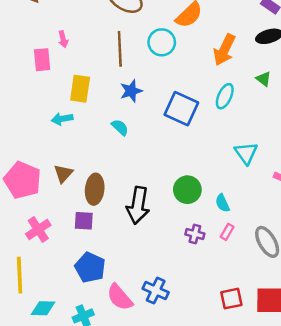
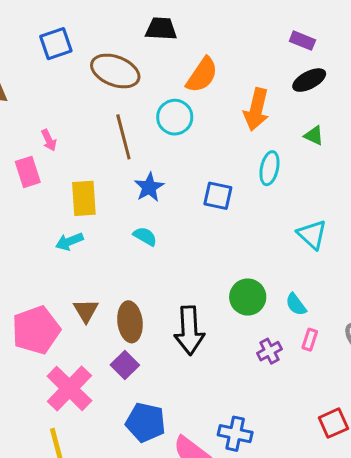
blue square: (181, 109) -> (218, 196), size x0.7
pink pentagon: (23, 180) -> (36, 330), turned -30
purple square: (84, 221) -> (125, 365), turned -36
pink cross: (38, 230) -> (69, 388), size x1.4
purple cross: (195, 234) -> (269, 351), turned -30

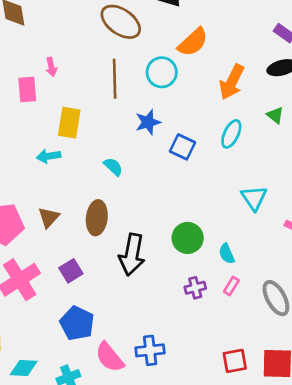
blue star: (149, 187) -> (148, 122), moved
brown ellipse: (130, 322) -> (97, 218), moved
blue cross: (235, 434) -> (150, 350), turned -32

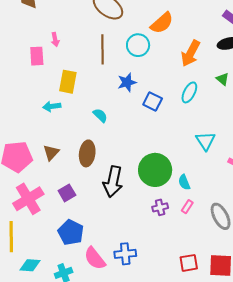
green circle: (188, 238) -> (155, 170), size x1.4

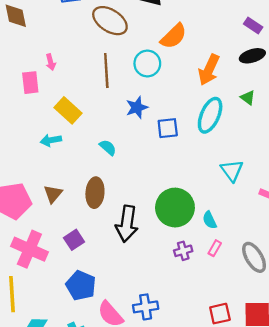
yellow rectangle: (68, 82) -> (68, 110), turned -55
cyan ellipse: (189, 92) -> (210, 115), size x1.4
blue square: (153, 102) -> (168, 128), turned -30
pink cross: (28, 199) -> (29, 249), turned -32

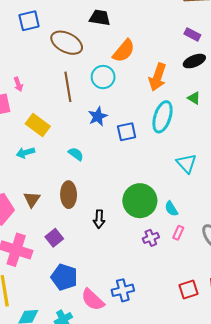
black arrow: (127, 224) -> (99, 219), size x0.6

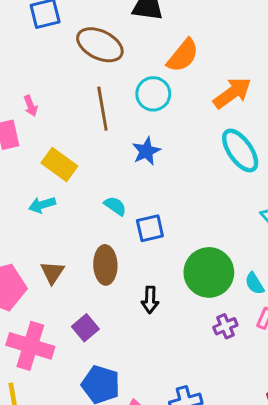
orange arrow: (158, 77) -> (232, 93), turned -144
cyan ellipse: (162, 117) -> (240, 151), turned -52
blue square: (127, 132) -> (150, 228), moved

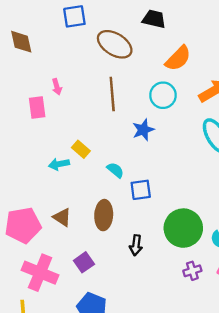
cyan circle: (153, 94) -> (163, 95), moved
yellow rectangle: (59, 165) -> (81, 149), moved, size x0.7
brown triangle: (52, 272) -> (62, 217), turned -36

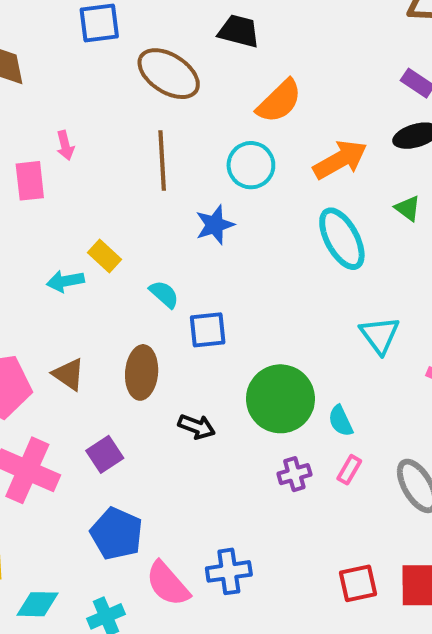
black arrow: (136, 245) -> (197, 427), turned -78

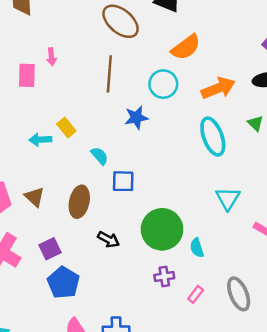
pink rectangle: (349, 470) -> (196, 294), moved
blue pentagon: (117, 534) -> (63, 283), moved

